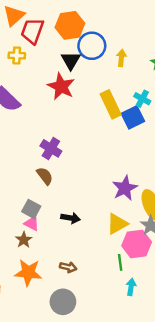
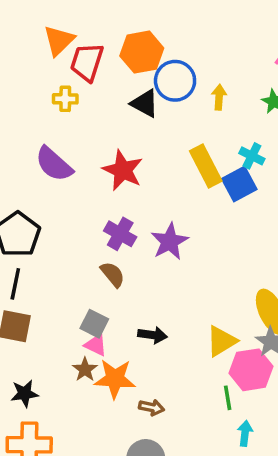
black triangle: (71, 60) -> (145, 103), turned -30
red star: (61, 86) -> (123, 170), moved
purple star: (125, 188) -> (170, 242), moved
orange star: (28, 273) -> (115, 379), moved

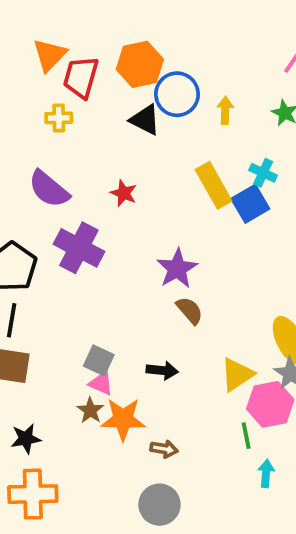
red star: (123, 170) -> (124, 193), size x0.6
purple cross: (120, 234) -> (79, 248), moved, size x1.4
brown semicircle: (113, 274) -> (190, 310), moved

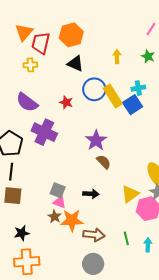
blue circle: (177, 94) -> (94, 89), moved
cyan cross: (263, 173) -> (138, 88), turned -32
green line: (246, 436) -> (126, 238), moved
brown arrow: (164, 449) -> (94, 235), size x1.5

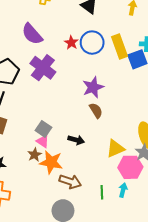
blue circle: (94, 89) -> (92, 43), moved
cyan arrow: (148, 245) -> (123, 190), moved

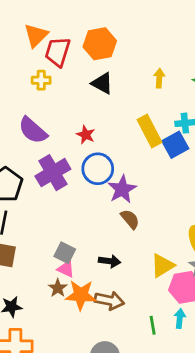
blue circle: (92, 43) -> (98, 169), moved
purple cross: (43, 68) -> (53, 173), turned 30
brown arrow: (70, 182) -> (109, 301), moved

